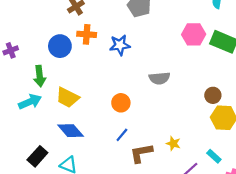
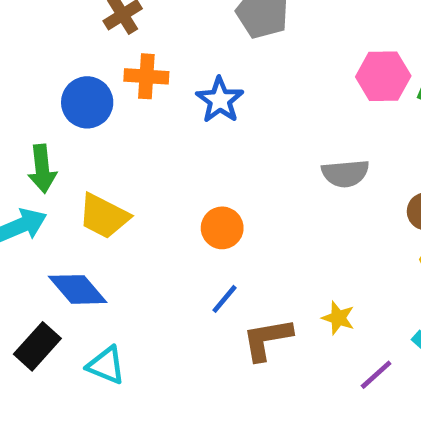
blue star: (120, 45) -> (220, 100), turned -30
gray semicircle: (159, 78) -> (345, 173), moved
blue diamond: (71, 131) -> (78, 289), moved

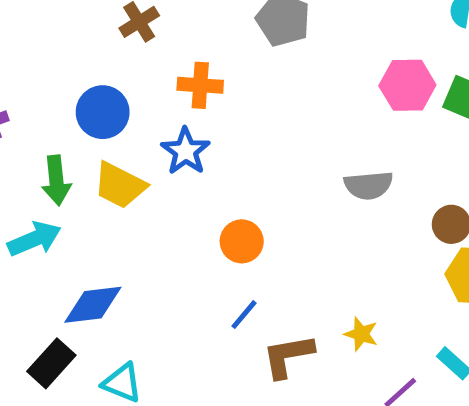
orange cross: (146, 76) -> (200, 85), moved
blue star: (220, 100) -> (186, 151), moved
yellow trapezoid: (104, 216) -> (120, 185), moved
blue diamond: (78, 289) -> (93, 305), turned -56

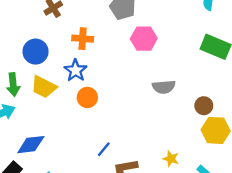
pink hexagon: (407, 85) -> (144, 39), moved
orange circle: (242, 241) -> (87, 97), moved
yellow star: (361, 334) -> (171, 159), moved

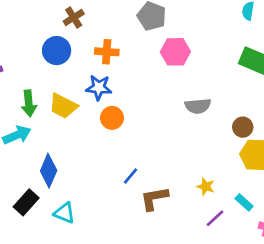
blue circle: (36, 52) -> (57, 51), moved
blue star: (76, 70) -> (99, 88), turned -30
blue diamond: (31, 145) -> (49, 171), turned -60

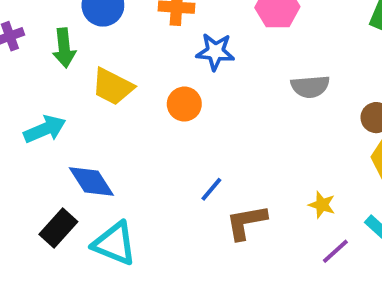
blue star: (99, 88) -> (215, 52), moved
green arrow: (29, 103) -> (64, 48), moved
blue diamond: (49, 171) -> (91, 182), turned -56
cyan triangle: (64, 213) -> (115, 244), size x1.4

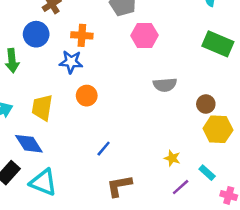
blue star: (215, 52) -> (71, 62), moved
yellow trapezoid: (113, 87) -> (42, 108), moved, turned 72
brown L-shape: (246, 222) -> (119, 186), moved

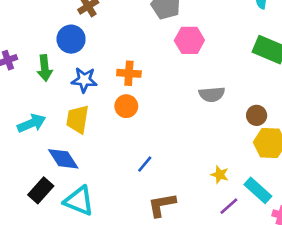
orange cross: (82, 35) -> (129, 73), moved
blue star: (71, 62) -> (84, 80), moved
cyan rectangle: (207, 173) -> (258, 190), size x1.5

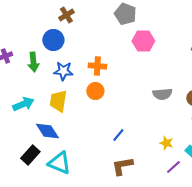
gray semicircle: (212, 94) -> (162, 94), moved
blue line: (145, 164) -> (118, 135), moved

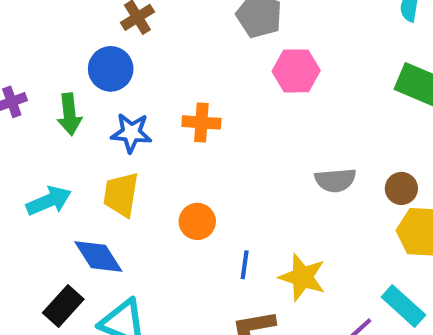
orange circle: (95, 91) -> (197, 221), moved
blue line: (118, 135) -> (245, 265), turned -32
yellow star: (166, 143) -> (302, 277), moved, size x1.6

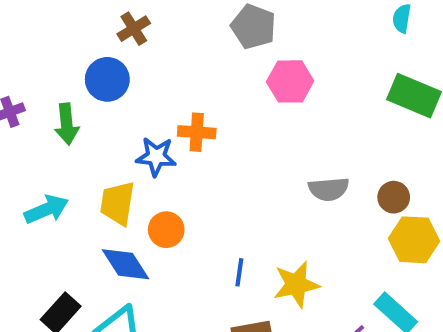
blue star: (131, 133) -> (156, 157), moved
orange circle: (197, 221) -> (166, 230), moved
blue diamond: (98, 256) -> (126, 264), moved
yellow star: (302, 277) -> (296, 285), turned -30

